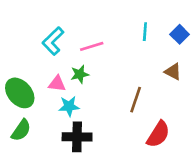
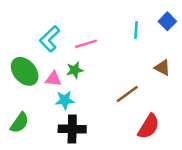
blue square: (180, 34) -> (167, 21), moved
green ellipse: (20, 93) -> (25, 71), moved
brown line: (136, 100) -> (127, 94), turned 35

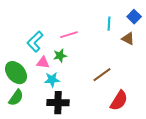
cyan L-shape: (50, 39) -> (35, 42), moved
brown triangle: (162, 68) -> (128, 39), moved
green ellipse: (25, 71) -> (16, 73), moved

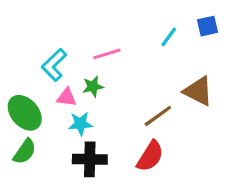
blue square: (134, 17) -> (208, 26), turned 32
cyan line: (109, 24) -> (169, 37), turned 32
brown triangle: (128, 39) -> (198, 91), moved, size x1.5
red semicircle: (119, 101) -> (150, 156), moved

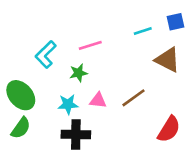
cyan line: (169, 37) -> (143, 31), turned 36
brown triangle: (198, 91) -> (168, 60), moved
pink triangle: (67, 97) -> (98, 100), moved
red semicircle: (150, 156) -> (169, 129), moved

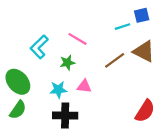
blue square: (175, 22) -> (142, 15), moved
pink line: (90, 45) -> (77, 39), turned 48
brown line: (134, 98) -> (115, 60), moved

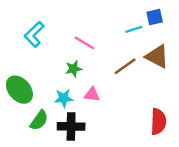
cyan L-shape: (39, 47) -> (34, 34), moved
green semicircle: (18, 110) -> (39, 120), moved
red semicircle: (145, 111) -> (158, 122), turned -30

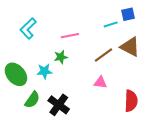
pink line: (85, 43) -> (70, 36), turned -42
pink triangle: (92, 95) -> (100, 82), moved
cyan star: (64, 98) -> (44, 71), moved
black cross: (71, 126) -> (59, 105), turned 35

